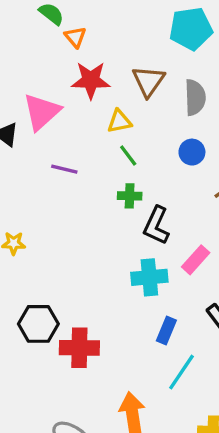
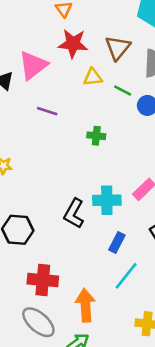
green line: (128, 155) -> (123, 90), moved, turned -30
black L-shape: (156, 225) -> (74, 213), moved
red cross: (79, 348) -> (43, 280), moved

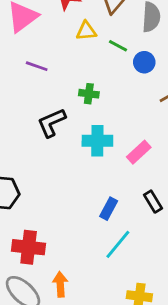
cyan cross: (107, 200) -> (97, 141), moved
black L-shape: (74, 213) -> (51, 123), moved, turned 36
orange arrow: (85, 305) -> (60, 284), moved, size x0.7

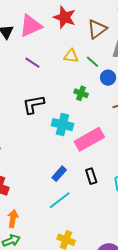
yellow triangle: (86, 31) -> (71, 56), moved
green cross: (89, 94) -> (81, 93), moved
pink rectangle: (139, 152) -> (89, 139), size x1.6

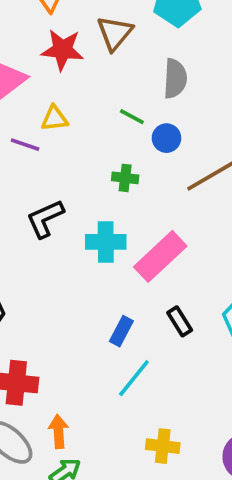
brown triangle: (97, 29) -> (115, 33), moved
yellow triangle: (71, 56) -> (55, 118), moved

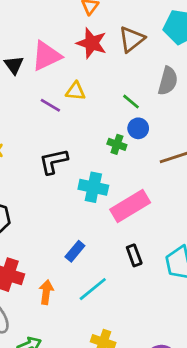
blue circle: (166, 138) -> (138, 128), moved
blue rectangle: (121, 331) -> (75, 251), moved
orange arrow: (59, 431) -> (46, 292), moved

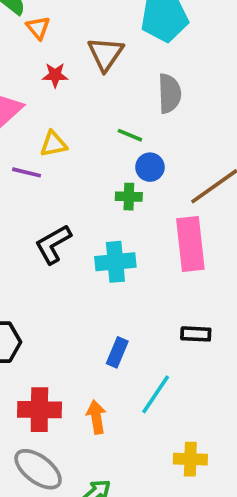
red star: (92, 43) -> (55, 75), size x0.6
pink rectangle: (130, 206) -> (190, 244), moved, turned -48
black rectangle: (134, 255) -> (196, 334), turned -50

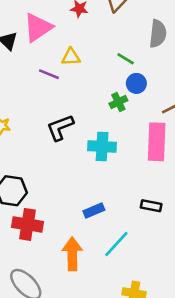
green cross: (129, 197) -> (118, 102), turned -36
blue rectangle: (117, 352) -> (94, 210), turned 36
red cross: (39, 410) -> (28, 224), moved
orange arrow: (96, 417) -> (72, 254), size x1.4

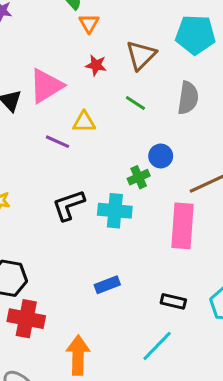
green line: (126, 59) -> (135, 103), moved
cyan cross: (102, 146) -> (115, 211), moved
blue rectangle: (94, 210) -> (107, 285), moved
cyan line: (116, 244) -> (157, 346), moved

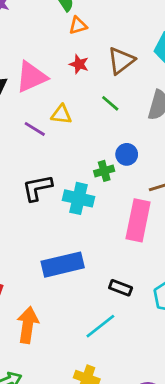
orange triangle: (89, 23) -> (78, 25), turned 36
blue rectangle: (107, 285) -> (63, 265), size x1.8

